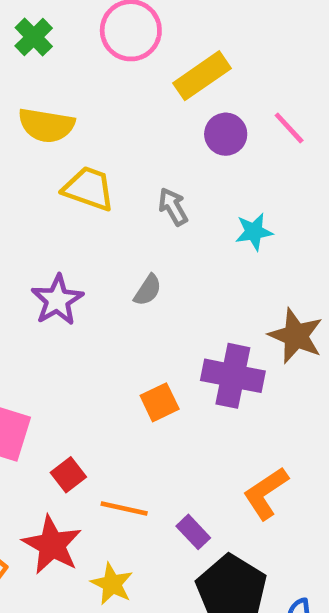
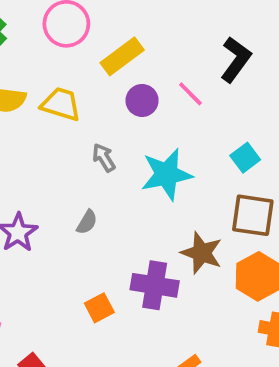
yellow trapezoid: (89, 189) -> (61, 104), moved
cyan star: (254, 232) -> (167, 174), size x1.8

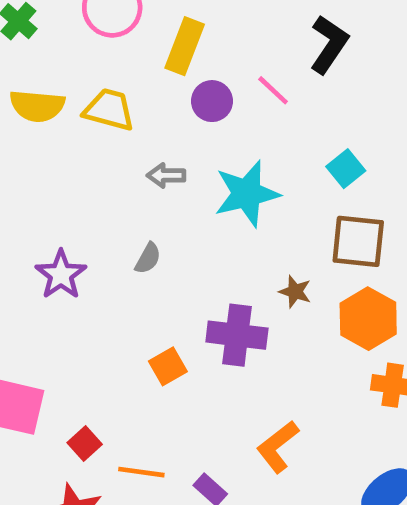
yellow rectangle: (122, 56) -> (185, 46), turned -30
gray arrow: (104, 158) -> (166, 175), turned -56
brown star: (202, 253) -> (295, 292), size x0.6

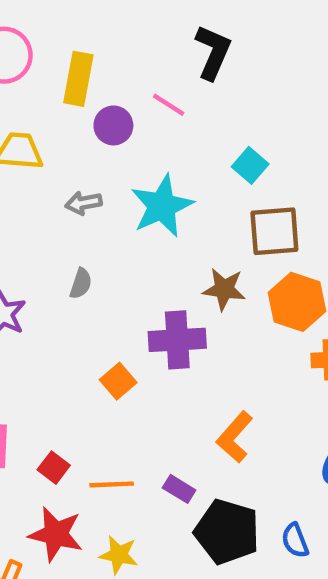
brown star: (295, 292) -> (224, 289), size x1.4

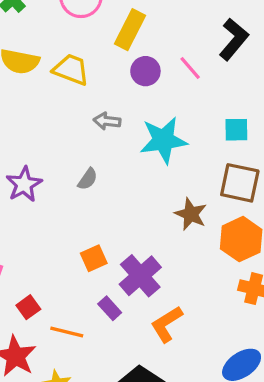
cyan square: (250, 165) -> (236, 130), turned 32
purple cross: (177, 340) -> (140, 276), moved, turned 36
purple rectangle: (179, 489) -> (110, 308), moved

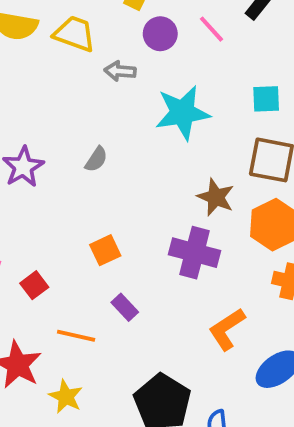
gray arrow: (107, 121) -> (120, 71), moved
purple cross: (140, 276) -> (194, 253), moved, turned -33
red square: (28, 307) -> (34, 285), moved
orange L-shape: (167, 324) -> (227, 329), moved

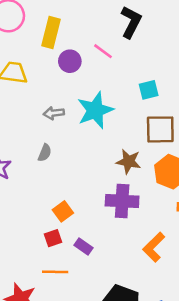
gray arrow: (120, 71) -> (54, 113), moved
red square: (34, 285) -> (53, 238), moved, turned 30

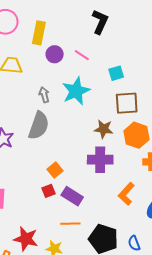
pink line: (103, 51) -> (82, 55), moved
gray arrow: (54, 113) -> (44, 95), turned 84
gray semicircle: (45, 153) -> (39, 126), size x2.0
purple rectangle: (83, 247) -> (72, 196), size x1.5
orange line: (55, 272) -> (70, 224), moved

